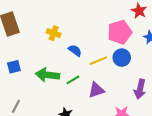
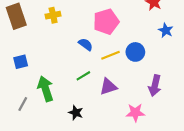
pink pentagon: (120, 32) -> (106, 22), moved
yellow cross: (54, 33) -> (53, 15), moved, turned -32
green arrow: (48, 75) -> (45, 89), moved, turned 65

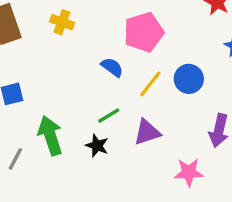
yellow cross: (53, 15) -> (62, 22), turned 32
yellow line: (110, 55) -> (150, 84), turned -30
black star: (76, 113) -> (97, 146), moved

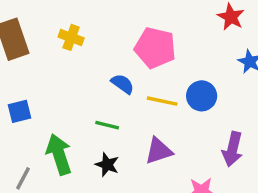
pink pentagon: (144, 32) -> (155, 48), turned 30
yellow line: (150, 84) -> (162, 101), turned 64
green line: (109, 116) -> (107, 125), moved, turned 45

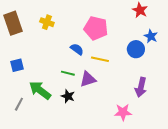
blue circle: (202, 96) -> (136, 49), moved
purple triangle: (159, 151) -> (88, 79), moved
green arrow: (59, 154) -> (40, 90), turned -35

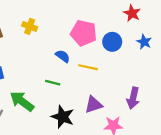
blue circle: (136, 49) -> (112, 42), moved
purple triangle: (88, 79) -> (93, 105), moved
black star: (68, 96) -> (63, 117), moved, size x1.5

